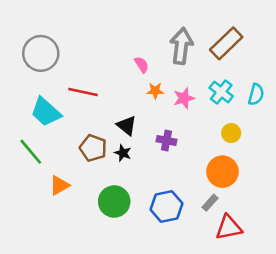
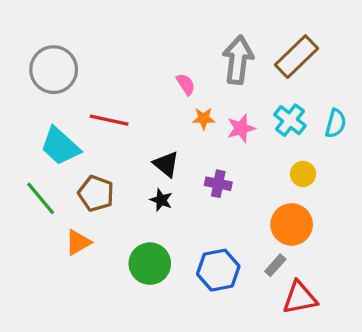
brown pentagon: (93, 148) -> (96, 193), moved

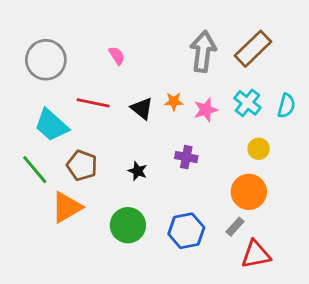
pink semicircle: (186, 84) -> (117, 56), moved
black triangle: (166, 164) -> (142, 108), moved
orange triangle: (78, 242) -> (67, 207), size x1.4

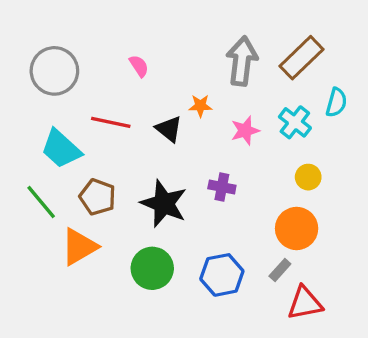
orange star: (174, 101) -> (200, 106), moved
cyan semicircle: (286, 106) -> (336, 102), moved
black star: (138, 171) -> (164, 204), size x2.0

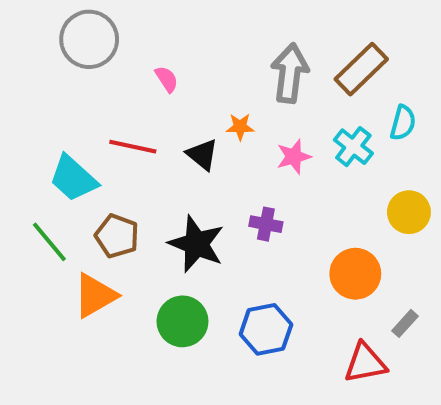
gray circle: (54, 71) -> (89, 39), moved
yellow circle: (308, 177) -> (409, 212), moved, size x1.4
gray rectangle: (280, 270) -> (405, 323), moved

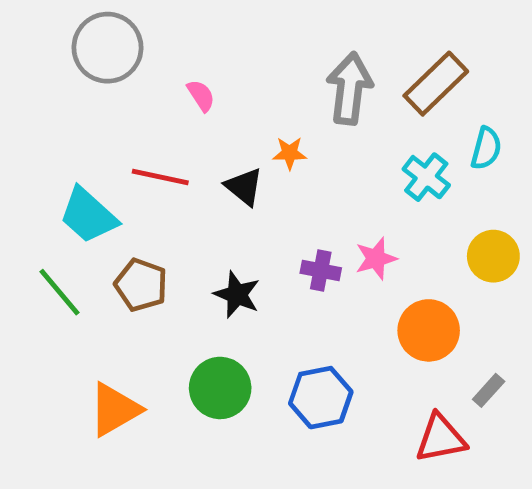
pink star: (294, 157) -> (376, 259), moved
black star: (196, 244) -> (237, 294), size x0.7
orange triangle: (95, 296) -> (115, 410), moved

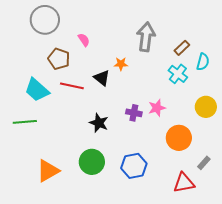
brown rectangle: (436, 84) -> (182, 48), moved, size x0.6
red line: (160, 177) -> (72, 86), moved
brown pentagon: (141, 285) -> (59, 59), moved
green line: (60, 292) -> (25, 122), turned -55

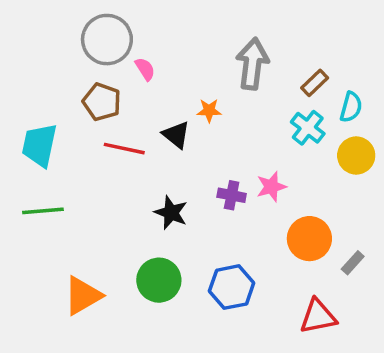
gray circle: (45, 20) -> (107, 40), moved
cyan trapezoid: (37, 90) -> (39, 145), moved, turned 60
yellow circle: (206, 107) -> (356, 155), moved
gray rectangle: (204, 163) -> (353, 263), moved

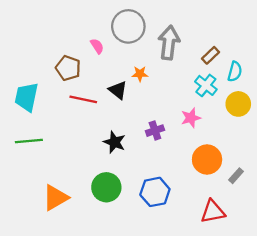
gray circle: (107, 40) -> (128, 26), moved
pink star: (271, 187) -> (191, 118), moved
purple cross: (232, 195) -> (155, 131), turned -30

